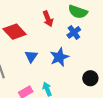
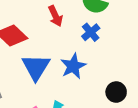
blue triangle: (31, 56) -> (36, 67), size x1.6

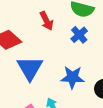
blue star: (73, 66) -> (72, 77), moved, turned 30

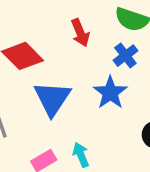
blue star: (72, 77) -> (110, 93), moved, turned 30

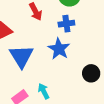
blue cross: (125, 56) -> (66, 24), turned 35

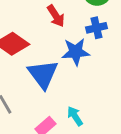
blue star: (59, 49) -> (76, 52), moved, turned -30

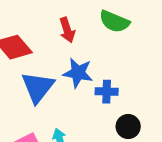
blue cross: (96, 28) -> (107, 92), moved

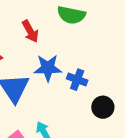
blue cross: (107, 92) -> (77, 80), turned 30

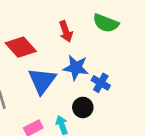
black circle: (103, 107) -> (83, 107), moved

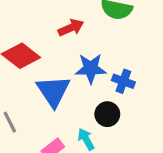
red arrow: (66, 31) -> (71, 28), turned -84

